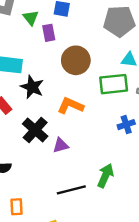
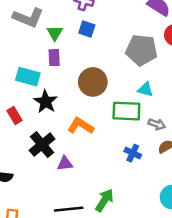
purple rectangle: (49, 33) -> (54, 58), moved
blue cross: (126, 125) -> (133, 153), turned 35

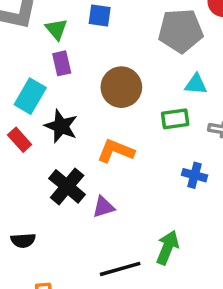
cyan rectangle: (28, 77) -> (30, 96), turned -65
green rectangle: (126, 111) -> (175, 119), size x0.7
red rectangle: (15, 116) -> (20, 140), moved

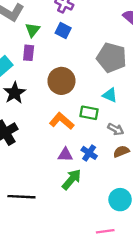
orange L-shape: (116, 151) -> (62, 121), moved
purple triangle: (103, 207) -> (65, 155), moved
green arrow: (167, 248) -> (72, 179), moved

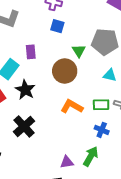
green triangle: (33, 30) -> (79, 51), moved
green rectangle: (89, 113) -> (101, 105), moved
purple triangle: (65, 155) -> (67, 162), moved

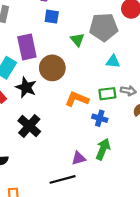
purple rectangle: (31, 52) -> (27, 47), size x1.6
brown circle: (65, 71) -> (52, 68), moved
blue cross: (102, 130) -> (100, 118), moved

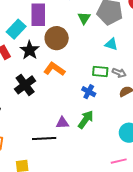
orange L-shape: (77, 99) -> (54, 69), moved

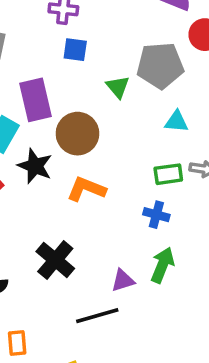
black cross: (25, 85) -> (55, 260), moved

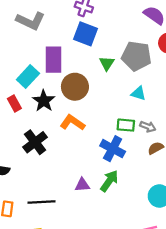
blue square: (75, 50) -> (86, 34), size x1.5
blue cross: (156, 215) -> (113, 149), size x1.5
black cross: (55, 260) -> (35, 142), moved
black line: (97, 316) -> (41, 202), moved

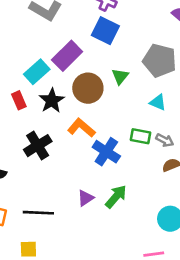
purple rectangle: (54, 60) -> (67, 56), turned 40
green triangle: (107, 63) -> (120, 76), moved
blue cross: (113, 149) -> (106, 152), moved
purple triangle: (82, 185) -> (85, 198), turned -35

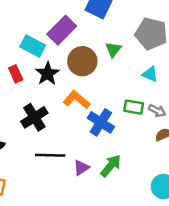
cyan rectangle: (37, 72) -> (33, 46), turned 70
black line: (38, 213) -> (50, 155), moved

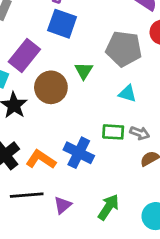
orange L-shape: (76, 100) -> (41, 159), moved
green arrow: (111, 166) -> (108, 207), moved

